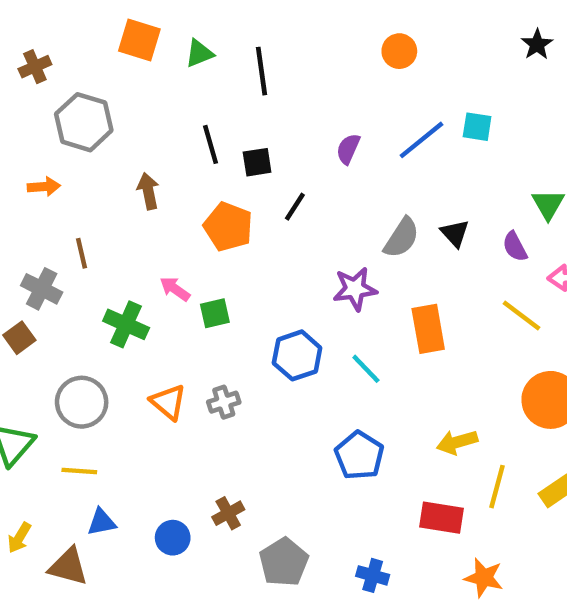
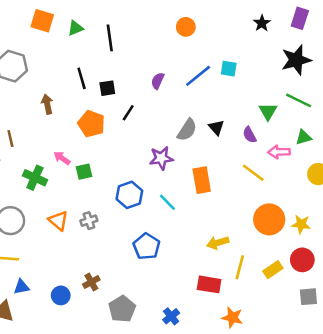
blue pentagon: (359, 455) -> (147, 246), moved
blue cross: (373, 575) -> (171, 316), turned 35

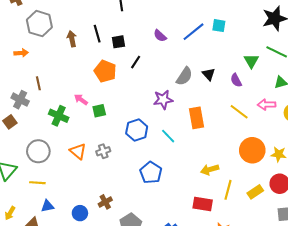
purple semicircle: (158, 81) -> (160, 36), turned -72
brown arrow: (47, 104) -> (72, 39), moved
pink arrow: (279, 152) -> (266, 105), moved

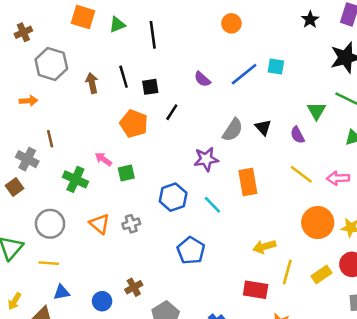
pink arrow: (266, 105) -> (338, 178), moved

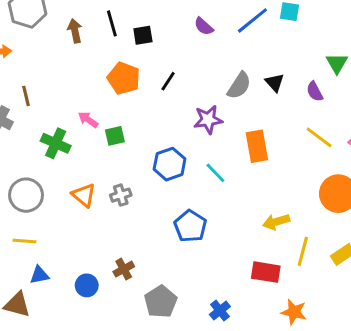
black line: (172, 112) -> (168, 81), moved

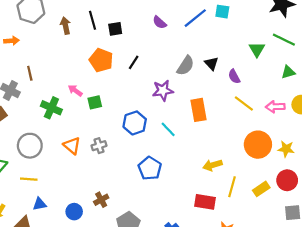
purple semicircle: (315, 92) -> (234, 76), moved

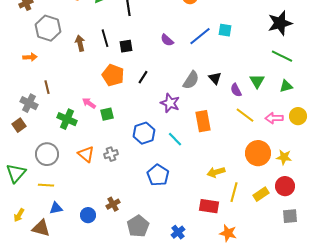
green triangle: (257, 49) -> (257, 81), moved
purple star: (163, 91) -> (170, 103), turned 30

